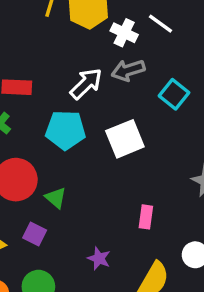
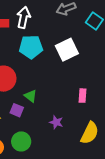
white arrow: (86, 84) -> (23, 17), moved, turned -30
green triangle: (56, 198) -> (30, 96), moved

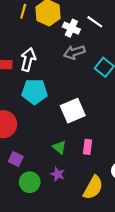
white square: (67, 50) -> (73, 111), moved
green triangle: (30, 96) -> (59, 147), moved
green circle: (21, 141) -> (30, 182), moved

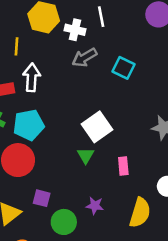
yellow line: (23, 11) -> (17, 46), moved
white line: (95, 22) -> (101, 17), turned 56
cyan pentagon: (35, 92) -> (29, 125), moved
green triangle: (59, 147) -> (86, 156), moved, turned 32

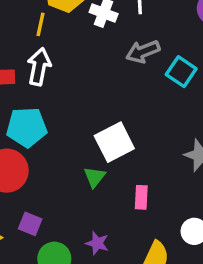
yellow line: (17, 46) -> (40, 24), moved
gray arrow: (84, 58) -> (143, 52), moved
cyan square: (123, 68) -> (181, 72), moved

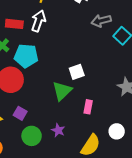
white square: (114, 142) -> (77, 72), size x0.7
green triangle: (94, 177) -> (62, 91), size x1.5

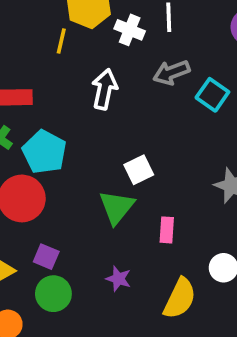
white arrow: (38, 21) -> (105, 89), moved
cyan pentagon: (26, 56) -> (44, 152), turned 30
green circle: (32, 136) -> (53, 294), moved

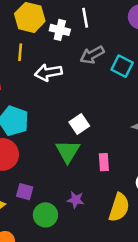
yellow line: (61, 41) -> (20, 52), moved
white arrow: (105, 89) -> (48, 72), turned -104
green circle: (53, 294) -> (45, 215), moved

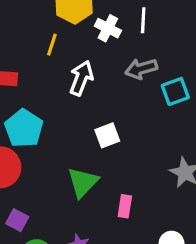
cyan square: (122, 66) -> (175, 91), turned 30
white arrow: (48, 72) -> (81, 78), turned 108
white square: (79, 124) -> (107, 135), moved

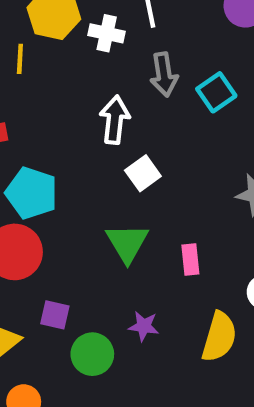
yellow line: (52, 45) -> (20, 59), moved
gray arrow: (141, 69) -> (164, 75), turned -68
white arrow: (81, 78) -> (115, 120), moved

